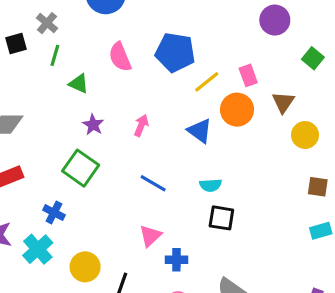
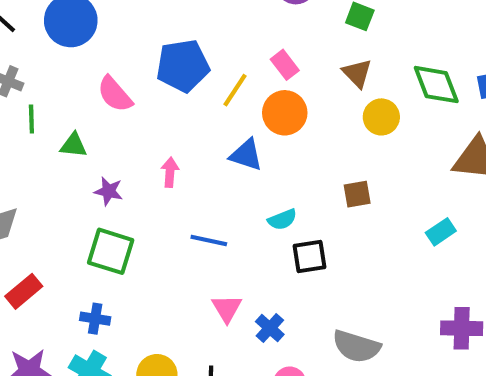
brown triangle: (283, 102) -> (357, 73), moved
brown square: (318, 187) -> (357, 194), moved
blue cross: (176, 260) -> (270, 328), turned -30

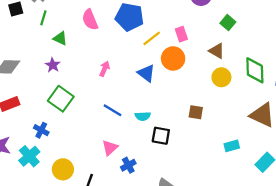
brown triangle: (357, 73) -> (217, 51), turned -35
purple star: (109, 191) -> (53, 65), moved
cyan semicircle: (282, 220) -> (143, 116), moved

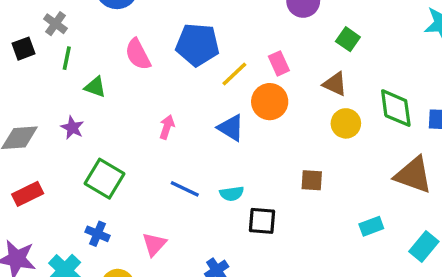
purple star: (53, 65) -> (72, 128), moved
blue cross: (41, 130) -> (98, 234), moved
pink triangle: (110, 148) -> (154, 244), moved

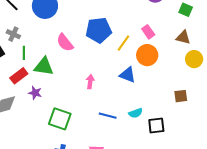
green triangle: (95, 87) -> (44, 67), size x1.5
red rectangle: (28, 194) -> (19, 76), moved

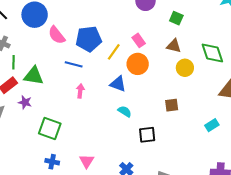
pink semicircle: (65, 43) -> (57, 35), moved
cyan semicircle: (136, 113) -> (125, 111), moved, turned -128
blue line: (108, 116) -> (74, 64), moved

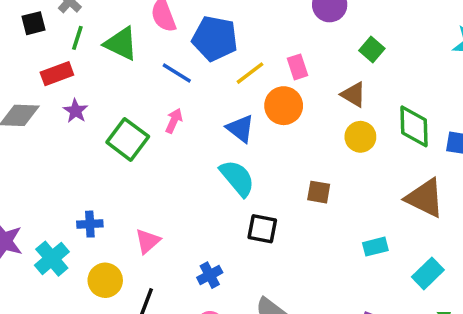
green triangle: (34, 76) -> (121, 44), moved
cyan semicircle: (125, 111) -> (237, 178), size x1.6
green square: (50, 128) -> (128, 139), moved
blue cross: (52, 162) -> (90, 224), turned -32

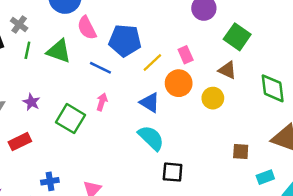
green square: (372, 49) -> (237, 37), size x1.5
red rectangle: (57, 74) -> (20, 142), moved
yellow circle: (360, 137) -> (213, 98), moved
brown square: (319, 192) -> (241, 152), moved
cyan rectangle: (375, 247) -> (265, 177), moved

